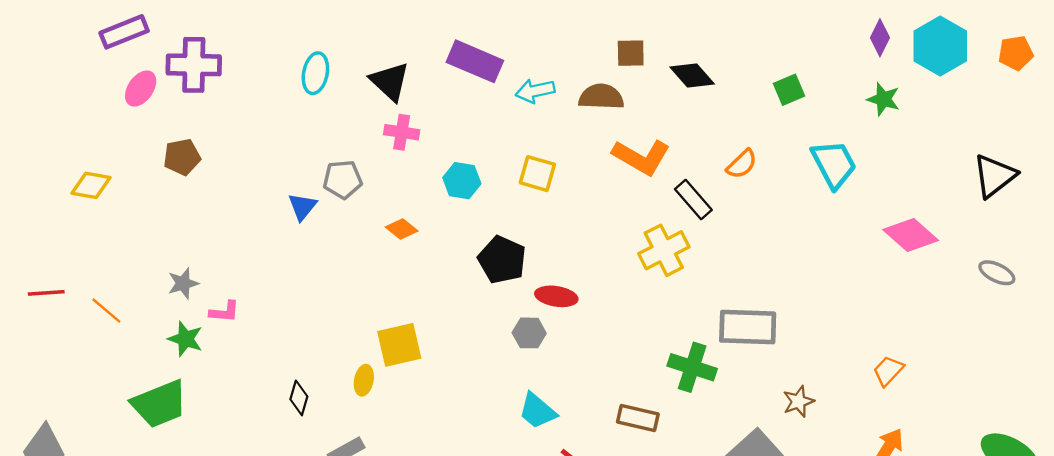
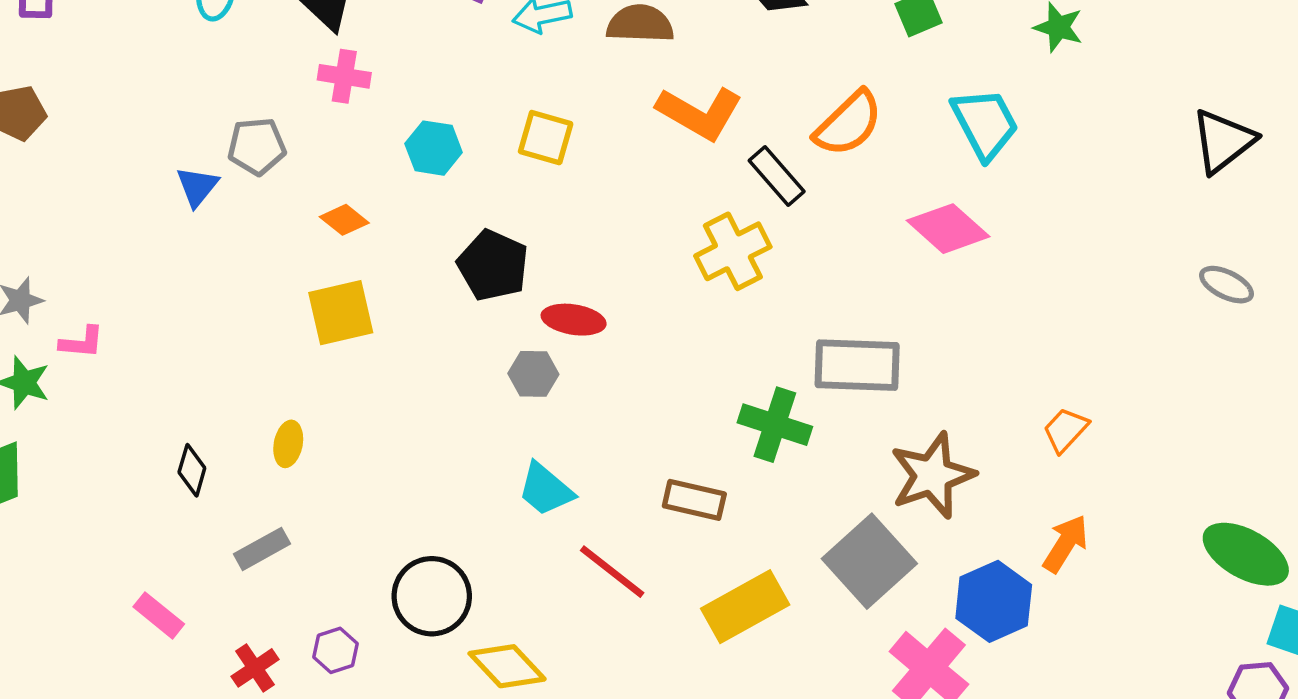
orange semicircle: (742, 164) -> (848, 124), size x1.5
pink diamond: (911, 235) -> (948, 229), moved
yellow square: (399, 345) -> (341, 313), moved
brown star: (798, 401) -> (932, 475), size x1.8

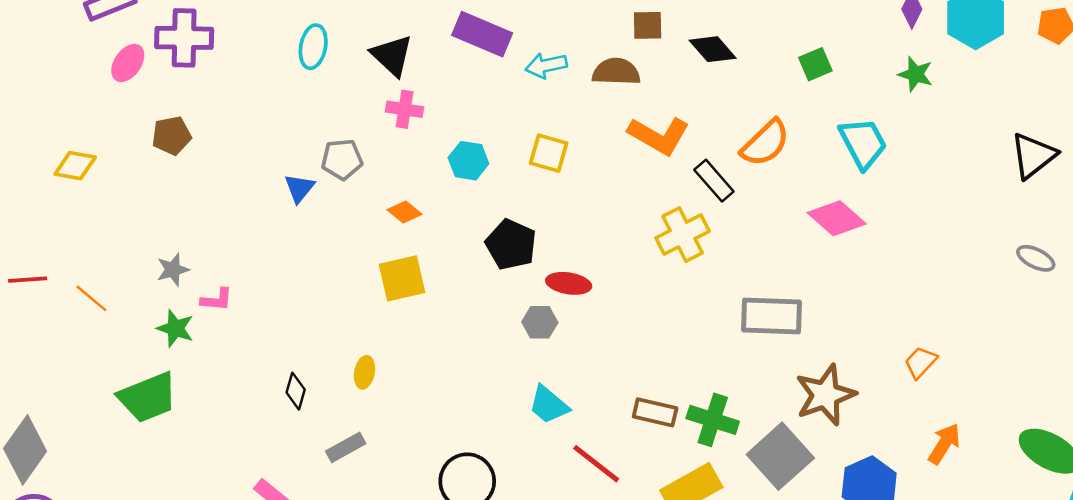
green cross: (775, 425) -> (713, 420), moved
orange arrow: (1065, 544) -> (944, 444), moved

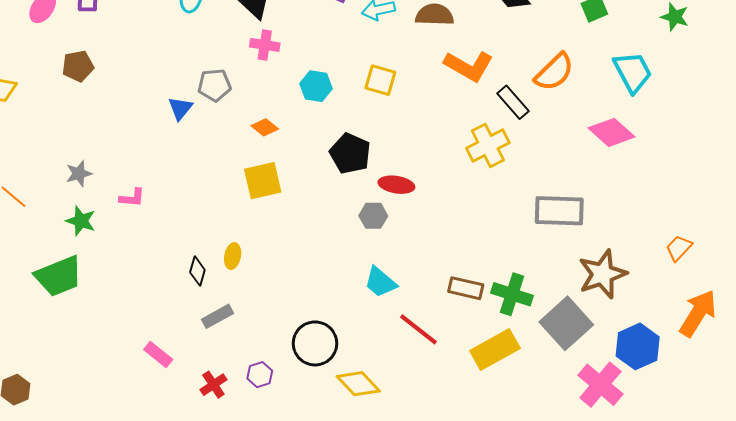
pink L-shape: (217, 300) -> (132, 198), moved
black diamond: (296, 391) -> (197, 271), moved
orange arrow: (944, 444) -> (698, 313), size x1.4

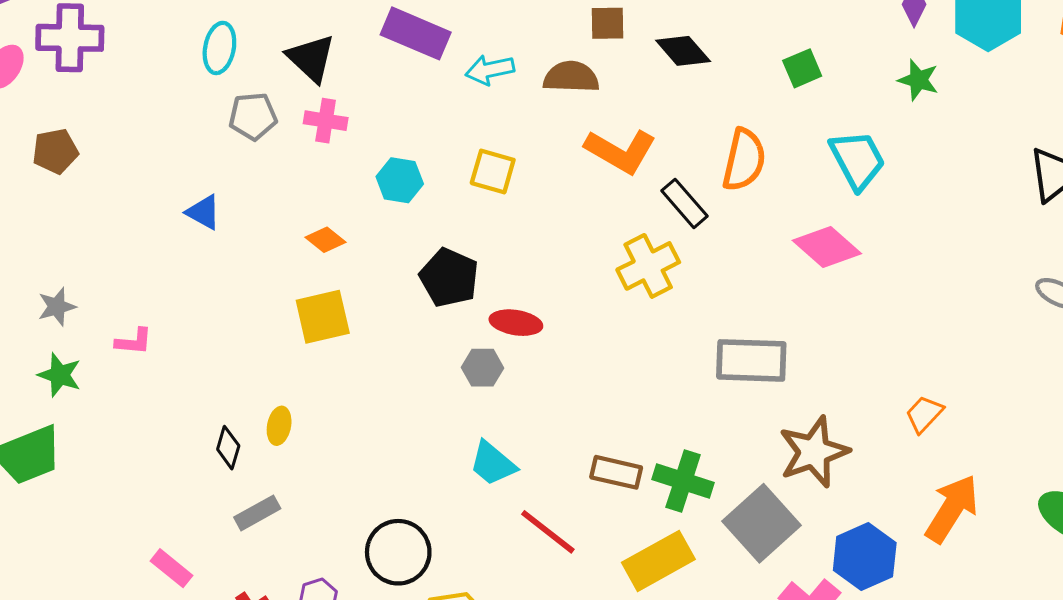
orange semicircle: (554, 72) -> (744, 160), turned -33
gray pentagon: (214, 85) -> (253, 116), moved
blue triangle: (180, 108) -> (203, 212), turned -40

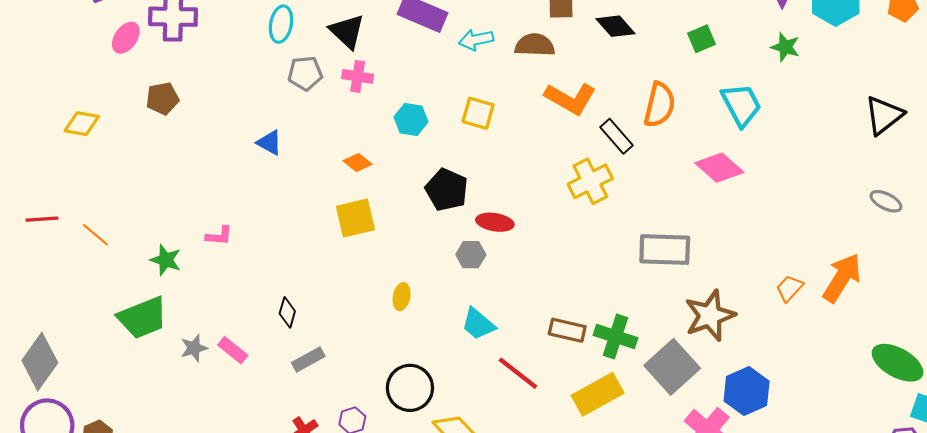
gray star: (57, 307) -> (194, 348), moved
yellow ellipse: (279, 426) -> (402, 297), moved
orange arrow: (952, 509) -> (842, 278), moved
pink rectangle: (172, 568) -> (233, 350), moved

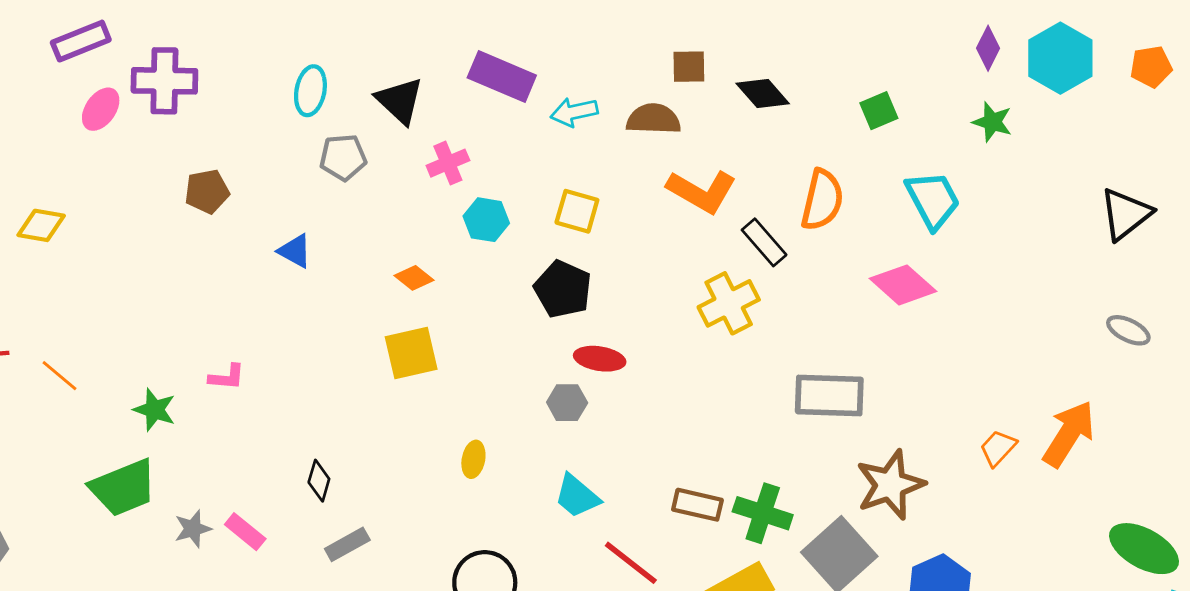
pink cross: (358, 76) -> (448, 163), moved, turned -32
brown pentagon: (163, 98) -> (207, 191), moved
black pentagon: (447, 190) -> (563, 289), moved

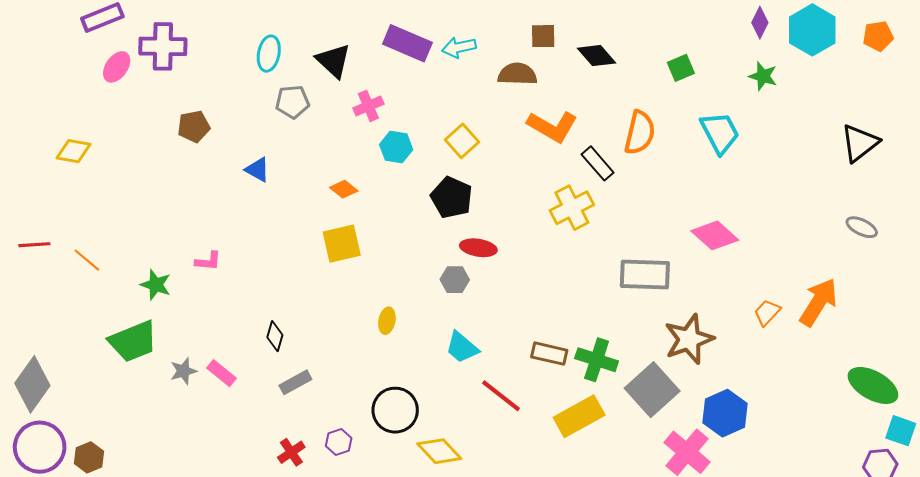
cyan arrow: (574, 112) -> (459, 47), moved
yellow square: (577, 211) -> (462, 141), turned 32
pink diamond: (903, 285) -> (715, 235), moved

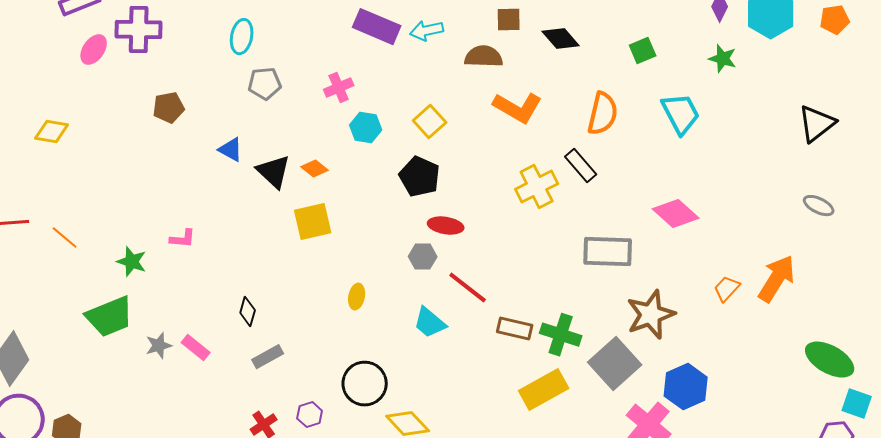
black triangle: (333, 61) -> (274, 172), moved
black rectangle: (598, 163) -> (581, 166), moved
red line: (501, 396) -> (468, 288), moved

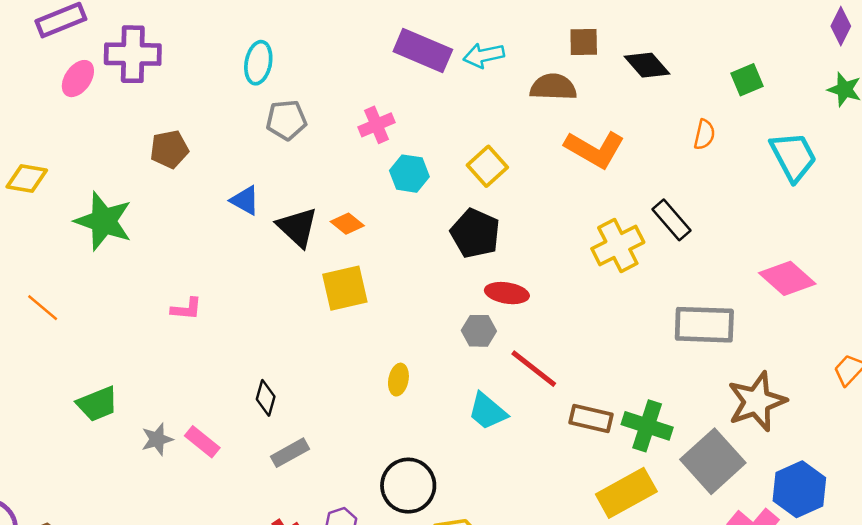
orange semicircle: (603, 114) -> (704, 135), moved, size x0.6
green star: (132, 262) -> (104, 221), moved, size x1.6
green trapezoid: (110, 317) -> (97, 404), size x0.7

